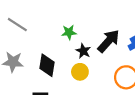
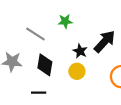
gray line: (17, 25) -> (35, 34), moved
green star: (69, 32) -> (65, 21), moved

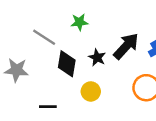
black diamond: (45, 65) -> (67, 64), moved
yellow circle: (77, 71) -> (91, 91), moved

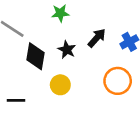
green star: (79, 22) -> (60, 13), moved
black arrow: (126, 46) -> (97, 38), size x0.7

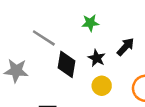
yellow circle: (60, 85) -> (102, 86), moved

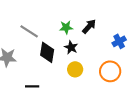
green star: (90, 23) -> (66, 27), moved
black arrow: (126, 47) -> (89, 26), moved

